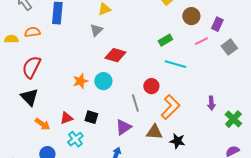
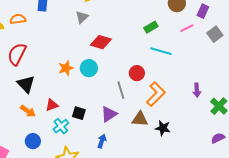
black triangle: (29, 97) -> (26, 84), moved
black square: (91, 117) -> (79, 113), moved

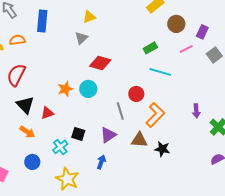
red triangle: (52, 105) -> (47, 113), moved

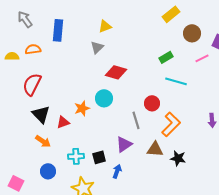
orange star: (65, 89) -> (82, 108), moved
black square: (78, 134) -> (99, 157), moved, turned -32
cyan cross: (60, 147) -> (76, 156), turned 35

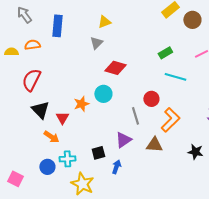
brown circle: (192, 33) -> (192, 20), moved
red triangle: (63, 122) -> (62, 118), turned -40
orange arrow: (43, 141) -> (51, 137), moved
cyan cross: (76, 156) -> (67, 159), moved
black star: (178, 158) -> (195, 152), moved

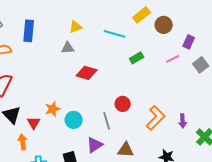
gray triangle: (96, 43) -> (68, 48), turned 40
cyan line: (175, 77) -> (115, 34), moved
cyan circle: (103, 94) -> (74, 120), moved
orange L-shape: (170, 120) -> (156, 118), moved
orange arrow: (51, 137) -> (23, 142), turned -133

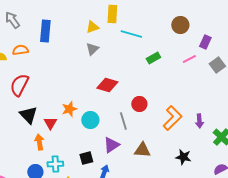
yellow rectangle: (142, 15) -> (112, 14), moved, turned -48
gray triangle: (68, 48) -> (92, 49), moved, turned -40
red diamond: (87, 73) -> (107, 85), moved

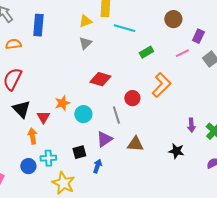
orange L-shape: (172, 118) -> (161, 85), moved
purple arrow: (199, 121) -> (191, 125), moved

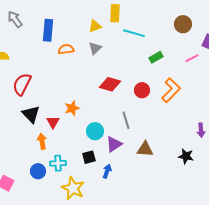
orange semicircle: (13, 44) -> (66, 49), moved
red circle: (132, 98) -> (142, 90), moved
cyan circle: (83, 114) -> (95, 131), moved

